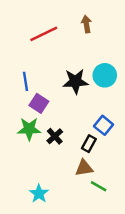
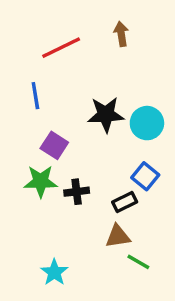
cyan circle: (105, 75) -> (147, 123), moved
blue line: (26, 81) -> (35, 96), moved
black cross: (55, 136) -> (77, 192), turned 35
black rectangle: (89, 144) -> (125, 202), turned 35

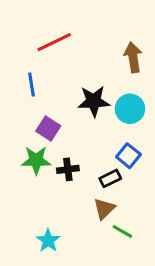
brown arrow: (121, 34) -> (133, 57), moved, size x1.4
brown triangle: (118, 236) -> (104, 209), turned -35

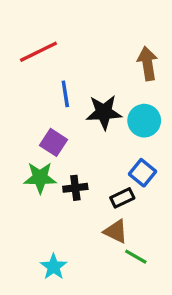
red line: (54, 42) -> (38, 52), moved
blue line: (32, 85) -> (65, 94), moved
brown triangle: (104, 209) -> (116, 231), turned -50

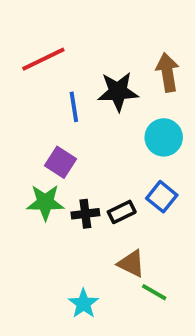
black star: (104, 112) -> (118, 92), moved
black rectangle: (122, 198) -> (122, 212), moved
cyan star: (54, 267) -> (83, 304), moved

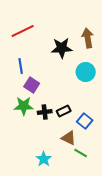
blue line: (74, 107) -> (21, 66), moved
blue square: (162, 197) -> (85, 121), moved

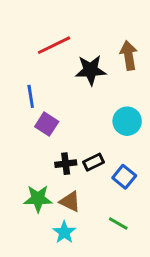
red line: (23, 31) -> (54, 45), moved
cyan circle: (86, 72) -> (127, 121), moved
green star: (24, 106) -> (38, 199), moved
brown triangle: (69, 138) -> (70, 202), moved

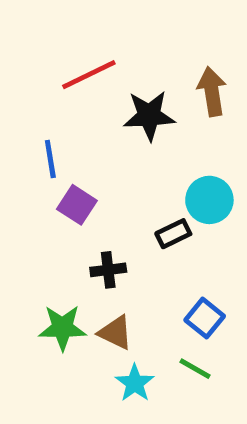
black rectangle: (93, 162) -> (173, 234), moved
blue square: (124, 177) -> (205, 318), moved
cyan star: (64, 232) -> (135, 383), moved

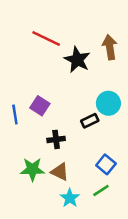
red line: (89, 75) -> (46, 38), turned 52
black star: (149, 116) -> (77, 60), turned 30
blue line: (50, 159) -> (15, 114), moved
green line: (195, 369) -> (101, 191), turned -63

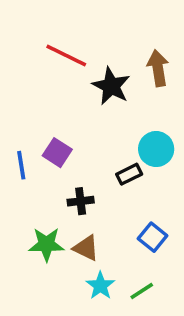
green line: (101, 191) -> (142, 291), moved

